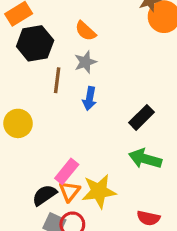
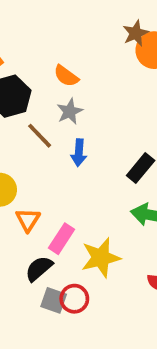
brown line: (57, 80) -> (40, 136), turned -45
orange triangle: (69, 191) -> (28, 220), moved

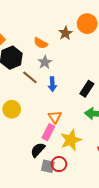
brown star: (136, 33) -> (65, 33), moved
orange triangle: (28, 220) -> (55, 117), moved

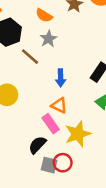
blue arrow: (52, 84) -> (61, 78), moved
orange triangle: (55, 117) -> (59, 105), turned -32
pink rectangle: (48, 132) -> (51, 124), turned -63

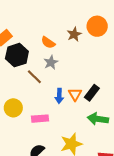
orange triangle: (59, 105) -> (75, 94), moved, turned 32
pink rectangle: (51, 124) -> (40, 119), moved, turned -63

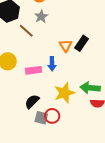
blue arrow: (59, 96) -> (52, 64), moved
green arrow: (98, 119) -> (90, 88), moved

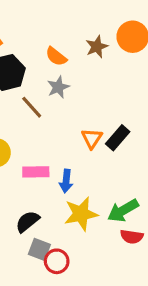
blue arrow: (52, 64) -> (66, 181), moved
green arrow: (90, 88) -> (123, 211), turned -42
red circle: (52, 116) -> (57, 261), moved

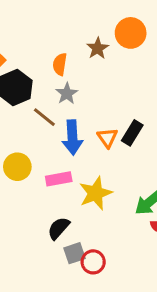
orange semicircle: (56, 56) -> (60, 64), turned 70
blue arrow: (66, 181) -> (72, 137), moved, size x1.5
yellow star: (81, 214) -> (95, 193), moved
gray square: (39, 249) -> (75, 253), turned -30

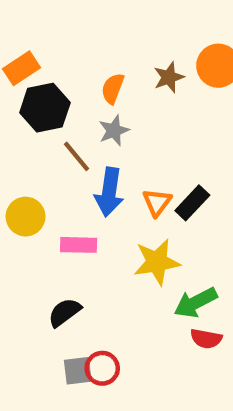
yellow star: (95, 193) -> (157, 262), moved
gray square: (75, 253) -> (78, 371), moved

